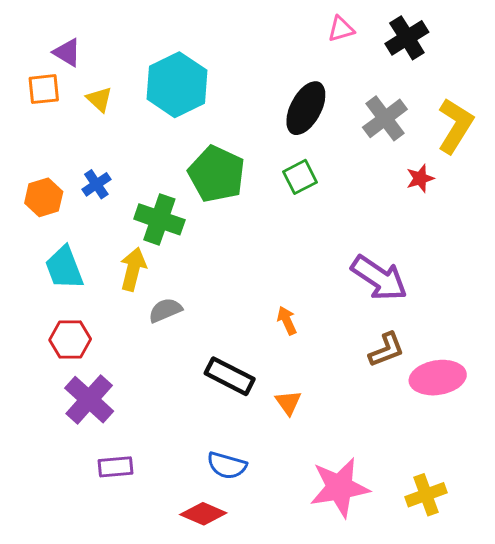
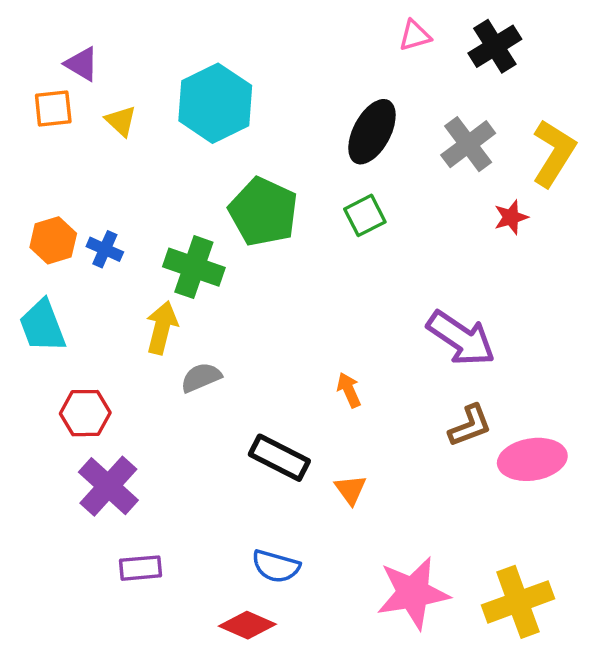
blue cross: (96, 184) -> (105, 249), moved, turned -32
cyan trapezoid: (64, 268) -> (42, 326), moved
yellow cross: (426, 495) -> (518, 602), size x1.4

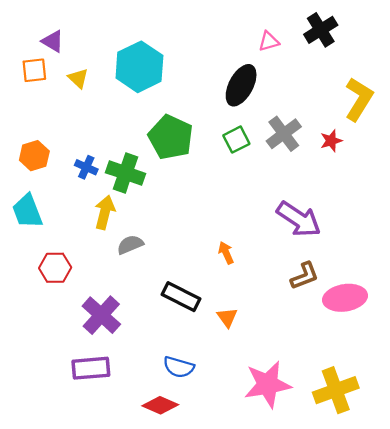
pink triangle: (415, 36) -> (269, 41), moved
gray cross: (468, 144) -> (284, 134), moved
blue cross: (105, 249) -> (86, 167), moved
purple cross: (108, 486) -> (101, 315), moved
purple rectangle: (140, 568) -> (91, 368), size x1.4

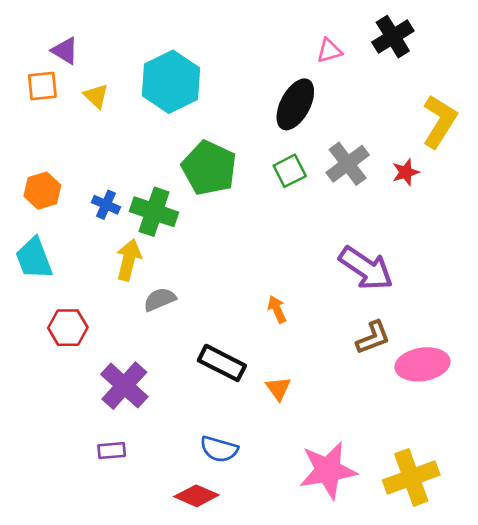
purple rectangle: (91, 368) -> (112, 451), size x0.6

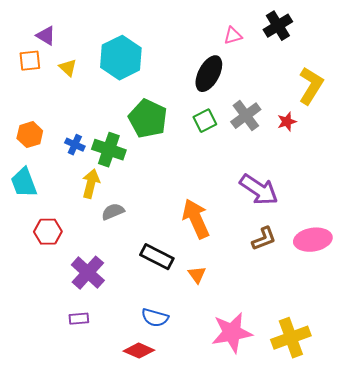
orange arrow: (277, 309) -> (196, 219), size x2.0
pink ellipse: (422, 364) -> (313, 240), moved

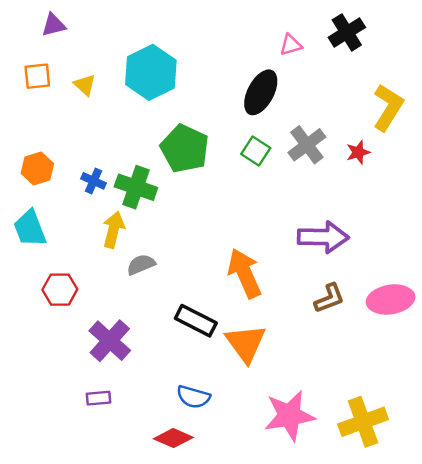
purple triangle: (46, 36) -> (54, 25), moved, turned -45
green square: (205, 121) -> (256, 151), turned -30
purple arrow: (259, 190) -> (323, 237), turned -33
orange triangle: (197, 275) -> (246, 343), size x1.8

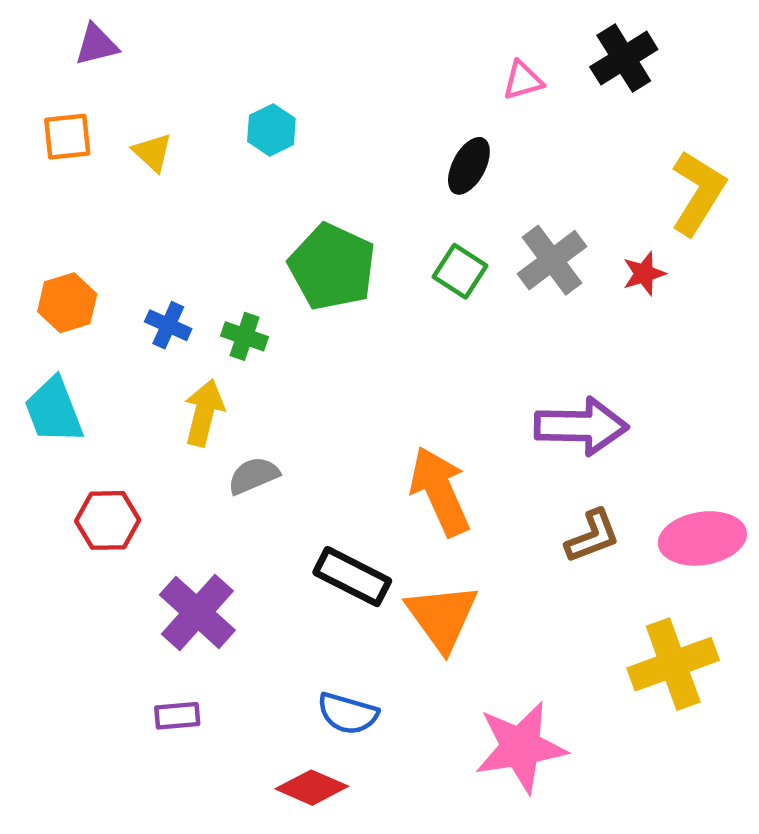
cyan hexagon: (151, 72) -> (271, 130), size x0.5
black ellipse: (261, 92) -> (469, 166), size x0.7
green cross: (136, 187) -> (245, 336), size x0.6
yellow cross: (363, 422) -> (673, 664), moved

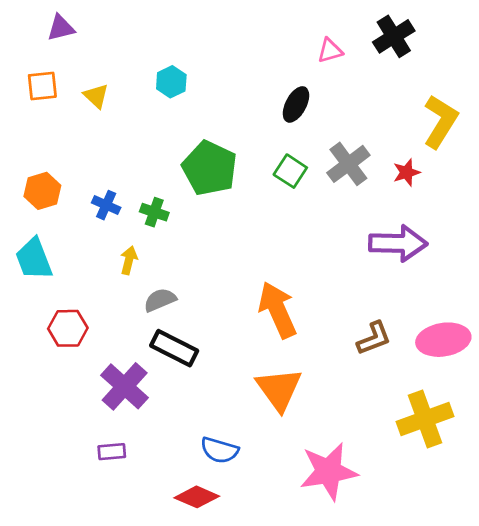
yellow arrow: (204, 413) -> (129, 260), size x0.7
purple arrow: (581, 426) -> (398, 243), moved
black rectangle: (352, 577) -> (174, 348), moved

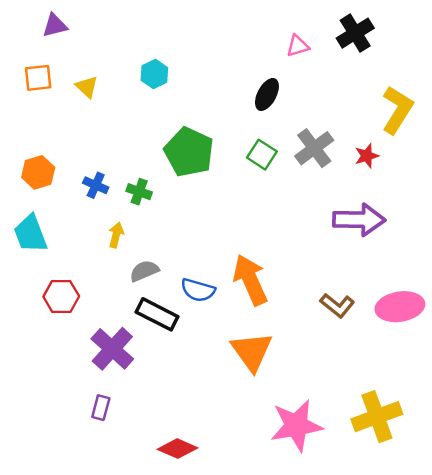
brown L-shape: (374, 338) -> (337, 305), turned 60
yellow cross: (425, 419) -> (377, 417), moved
blue semicircle: (219, 450) -> (198, 290), moved
purple rectangle: (112, 452) -> (101, 408), turned -70

